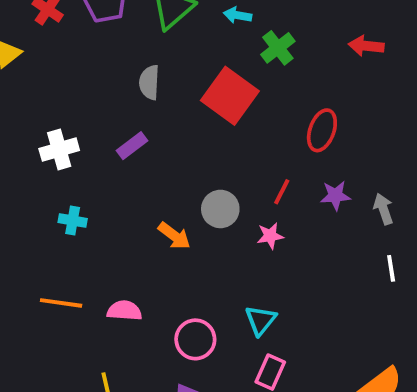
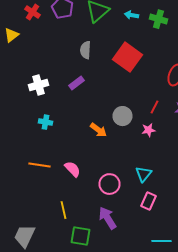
green cross: (278, 48) -> (158, 19), moved, turned -36
pink semicircle: (124, 311) -> (72, 169), turned 42

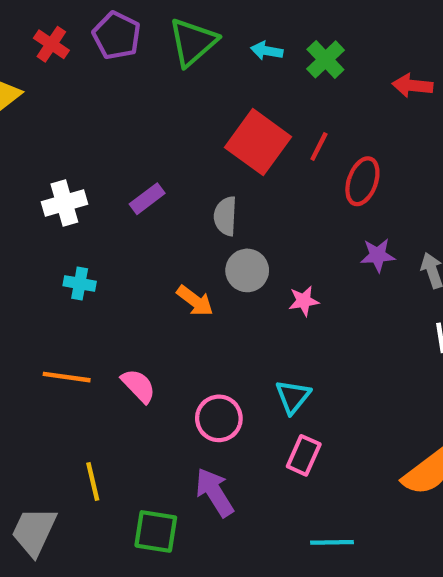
green cross: (158, 19) -> (325, 59), turned 30
gray semicircle: (86, 50) -> (225, 216), moved
red line: (154, 107) -> (319, 146), moved
yellow line: (64, 210) -> (93, 481), moved

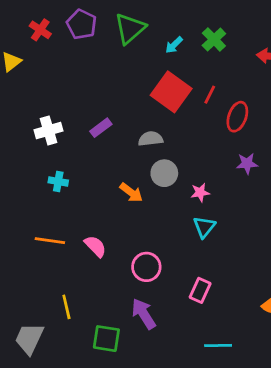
cyan arrow: (267, 51) -> (174, 45), moved, turned -54
gray semicircle: (225, 216) -> (151, 139), turned 80
cyan triangle: (293, 397) -> (204, 227), moved

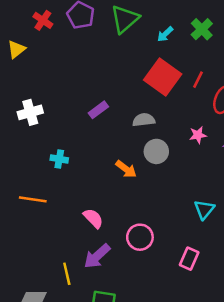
white cross: (49, 130) -> (30, 112), moved
pink star: (200, 192) -> (198, 135), moved
cyan triangle: (204, 227) -> (204, 209), moved
orange line: (50, 241) -> (33, 199), moved
purple arrow: (144, 314) -> (97, 256), moved, turned -100

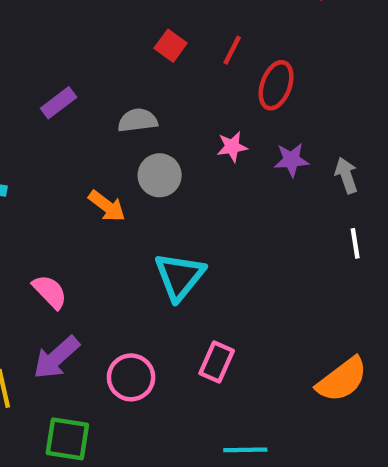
red square: (163, 77) -> (171, 46), size x0.5
cyan triangle: (204, 209) -> (179, 276), moved, size x1.4
pink circle: (140, 237) -> (131, 377), moved

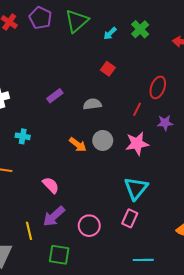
red line: (232, 50) -> (137, 109), moved
pink star: (232, 147) -> (137, 144), moved, size x1.6
gray circle: (160, 175) -> (103, 140), moved
cyan triangle: (179, 276) -> (136, 188), moved

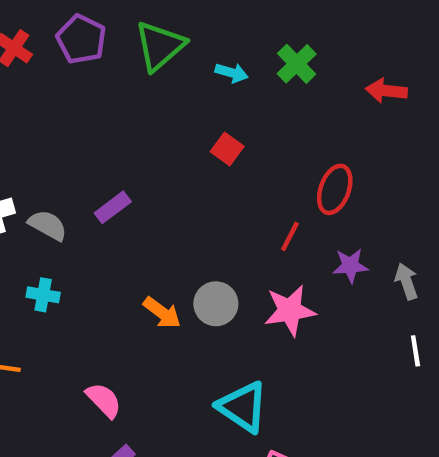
cyan arrow: (110, 33) -> (232, 73), turned -120
gray semicircle: (92, 104) -> (48, 225), moved, turned 36
cyan triangle: (136, 188) -> (243, 407), moved, turned -35

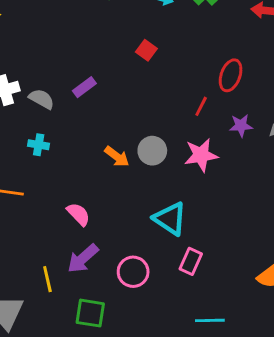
red square: (227, 149) -> (146, 50), moved

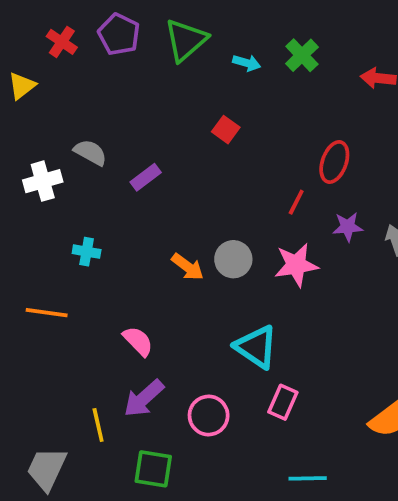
gray semicircle: (42, 99) -> (90, 152), moved

